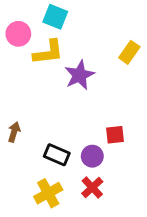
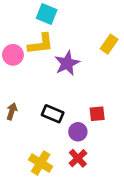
pink circle: (18, 34) -> (13, 55), moved
black rectangle: (57, 155) -> (53, 114), moved
yellow cross: (48, 193) -> (41, 163), turned -30

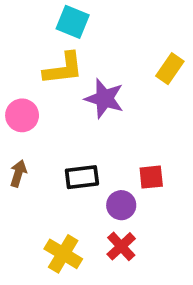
pink circle: (13, 55) -> (22, 115), moved
purple star: (67, 63) -> (104, 99), turned -30
black rectangle: (53, 114) -> (82, 177), turned -30

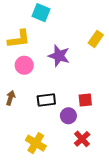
yellow L-shape: (63, 69) -> (19, 39), moved
pink circle: (22, 115) -> (24, 65), moved
red cross: (121, 246) -> (82, 139), moved

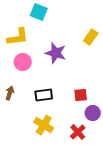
purple circle: (68, 116) -> (93, 113), moved
yellow cross: (36, 143) -> (44, 125), moved

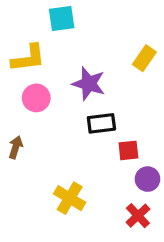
cyan square: (39, 12) -> (62, 18), turned -30
black rectangle: (44, 95) -> (101, 123), moved
red cross: (78, 132) -> (138, 216), moved

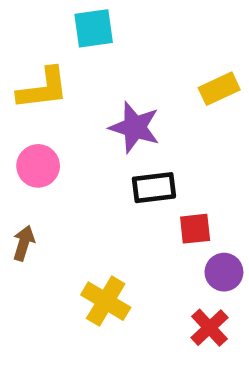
yellow rectangle: (144, 58) -> (219, 89), turned 30
pink circle: (36, 98) -> (38, 166), moved
brown arrow: (16, 147) -> (24, 243), moved

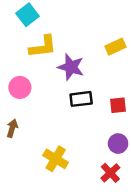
cyan square: (94, 28) -> (28, 15), moved, turned -30
yellow L-shape: (43, 89) -> (43, 47), moved
red square: (195, 229) -> (118, 105), moved

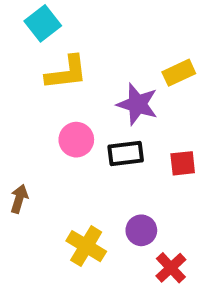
purple star: (71, 67) -> (137, 104), moved
pink circle: (20, 87) -> (76, 140), moved
purple circle: (118, 144) -> (141, 230), moved

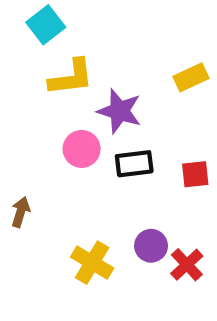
purple star: (137, 104) -> (119, 111), moved
red cross: (171, 268) -> (187, 265), moved

